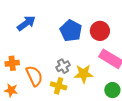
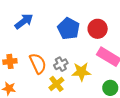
orange semicircle: (34, 76) -> (38, 63), moved
yellow cross: (59, 86) -> (56, 84), turned 35

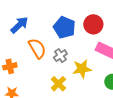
orange semicircle: (38, 63) -> (37, 48), moved
gray cross: (61, 64) -> (60, 56), moved

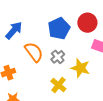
blue pentagon: (64, 27) -> (59, 28), turned 30
yellow star: (82, 69) -> (80, 68), turned 30

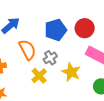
yellow cross: (58, 85) -> (39, 76), moved

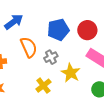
yellow cross: (39, 76) -> (43, 86), moved

